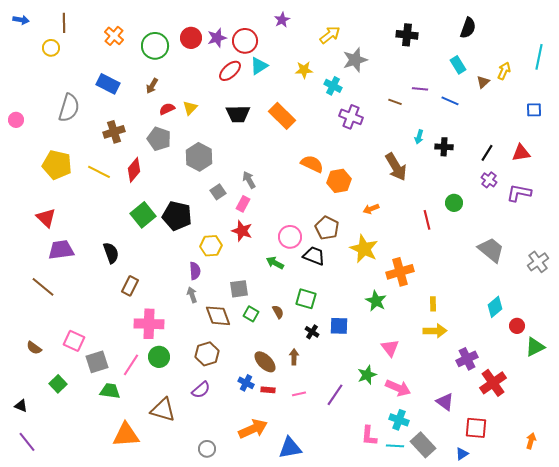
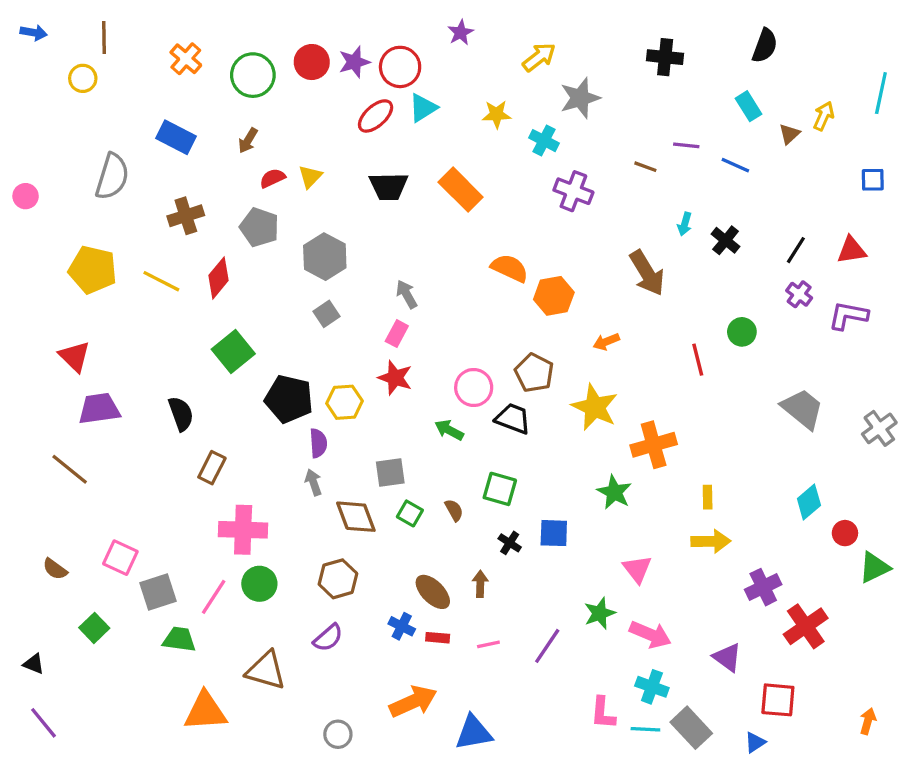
black cross: (444, 147) -> (726, 240), turned 36
gray square: (218, 192) -> (326, 314), moved
black pentagon: (177, 216) -> (289, 399), moved

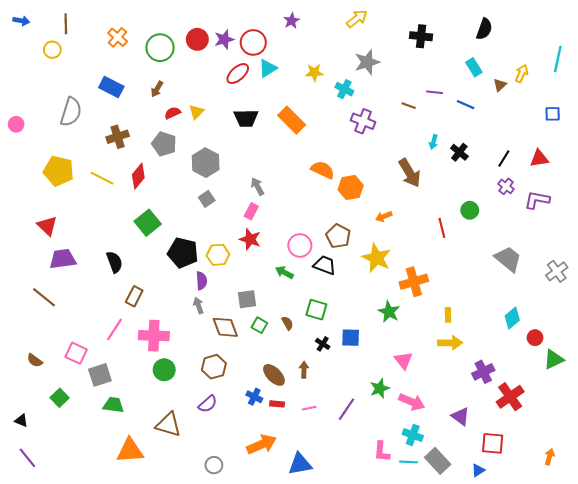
yellow arrow: (539, 57) -> (357, 19), moved
pink line: (214, 597) -> (114, 329), moved

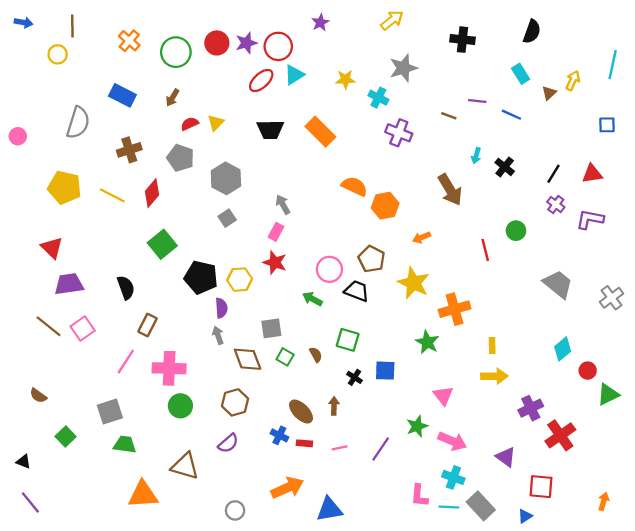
pink square: (76, 353) -> (83, 328), moved, turned 30

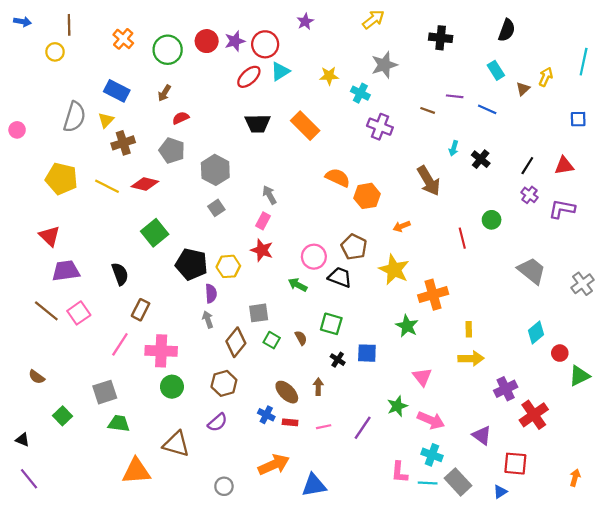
yellow triangle: (216, 123) -> (106, 120), moved
red diamond: (152, 193) -> (145, 184), turned 64
brown diamond: (248, 359) -> (236, 342), turned 60

